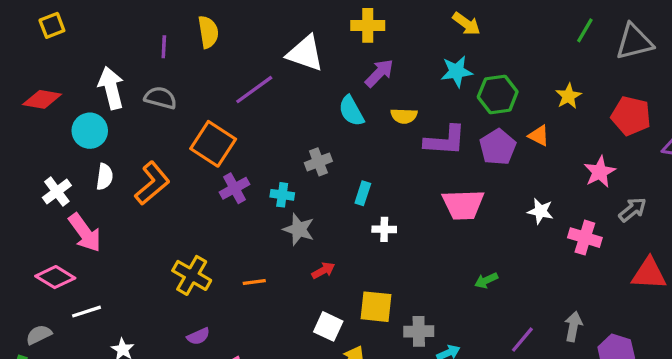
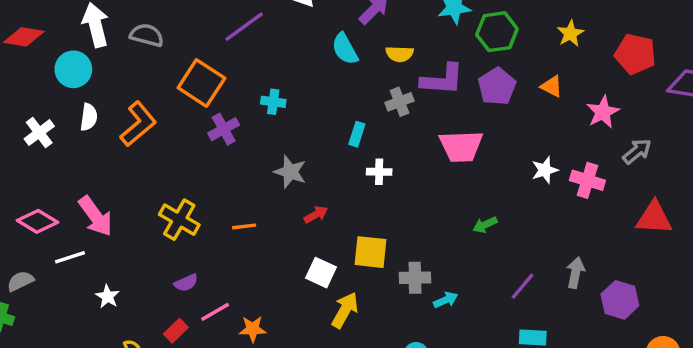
orange triangle: (539, 136) -> (552, 86), moved
gray cross: (318, 162) -> (400, 102), moved
cyan cross: (282, 195) -> (273, 102), moved
white star: (540, 211) -> (545, 170), moved, turned -30
pink arrow: (85, 233) -> (96, 216), moved

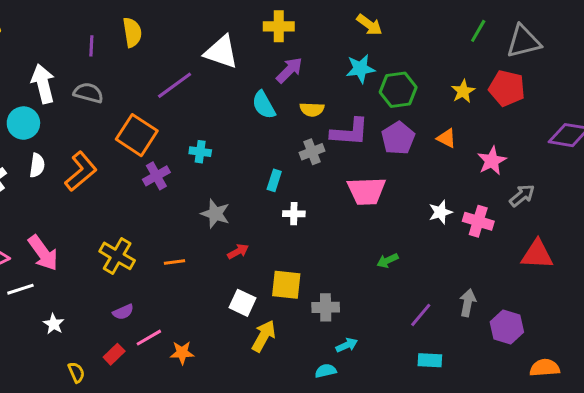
red pentagon: (635, 54) -> (507, 88), moved
cyan arrow: (446, 300) -> (347, 345), moved

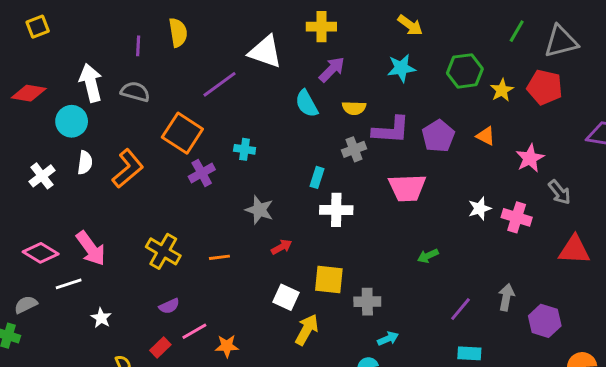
green hexagon: (398, 90) -> (465, 71), moved
gray arrow: (522, 196) -> (560, 192), turned 90
white cross: (294, 214) -> (336, 210), size x1.5

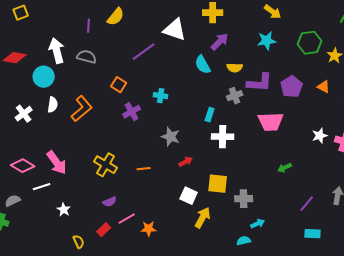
yellow semicircle: (178, 33) -> (116, 17), turned 48
orange square: (182, 133) -> (119, 85), size x0.6

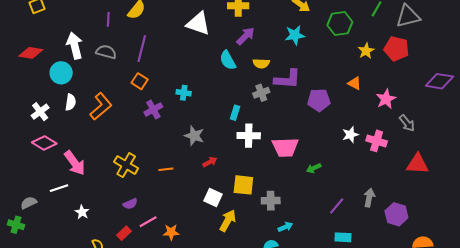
green hexagon: (310, 43) -> (340, 24), moved
purple line: (144, 52) -> (142, 49), moved, turned -40
purple pentagon: (292, 87) -> (319, 100), moved, turned 30
pink trapezoid: (271, 122) -> (285, 147), moved
pink diamond: (23, 166) -> (44, 143), moved

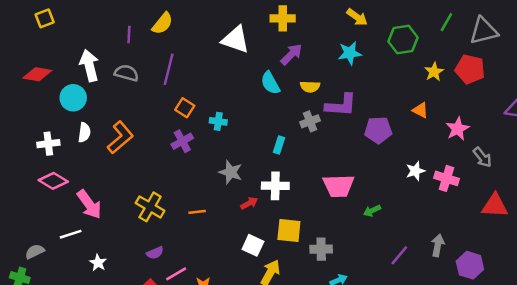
orange square: (140, 81) -> (185, 108), moved
white cross: (40, 112) -> (48, 144), turned 30
white cross: (249, 136) -> (275, 186), moved

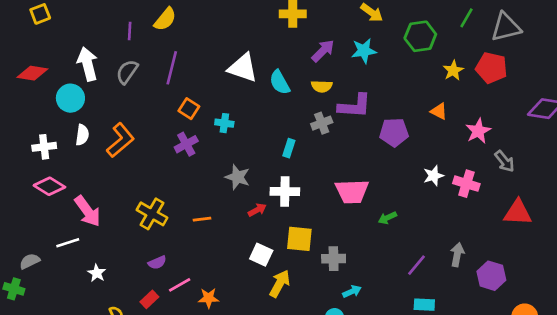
white triangle: (236, 40) -> (243, 68), moved
purple arrow: (291, 54) -> (323, 51), moved
gray semicircle: (126, 73) -> (127, 72), turned -70

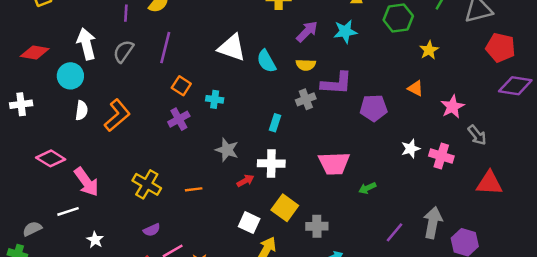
red pentagon: (491, 68) -> (500, 48), moved
white cross: (44, 147) -> (21, 104), moved
yellow square: (299, 239) -> (285, 208), turned 30
gray arrow: (457, 255) -> (433, 223), size x1.4

